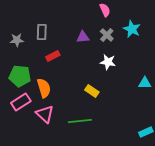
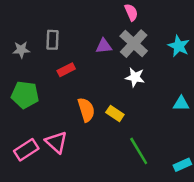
cyan star: (132, 29) -> (179, 46), moved
gray cross: (107, 35) -> (134, 44), size x1.6
orange semicircle: (44, 88) -> (86, 110), moved
pink rectangle: (21, 102) -> (26, 150), moved
green line: (80, 121) -> (139, 151), moved, turned 65

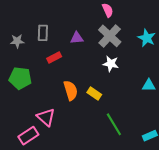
purple triangle: (104, 46) -> (77, 38), moved
pink rectangle: (26, 150) -> (28, 136), moved

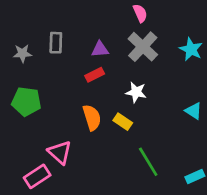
red rectangle: (54, 58) -> (95, 75), moved
white star: (111, 64) -> (136, 92), moved
cyan triangle: (149, 85) -> (194, 111), turned 32

